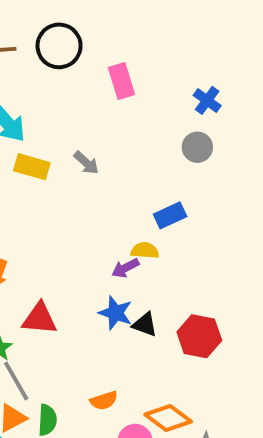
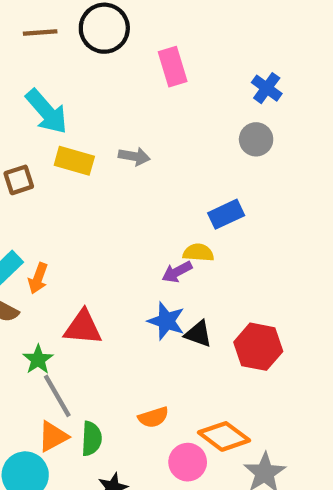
gray arrow: (86, 163) -> (134, 156), turned -32

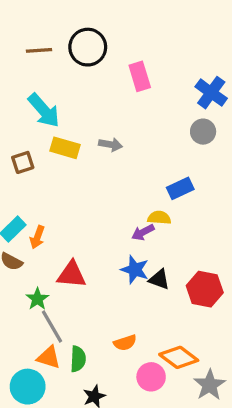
blue cross: (267, 88) -> (211, 93), size x1.4
orange triangle: (53, 436) -> (49, 357), turned 45

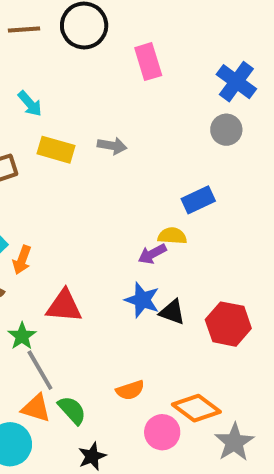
cyan arrow: (44, 110) -> (30, 104), size x0.6
green semicircle: (78, 359) -> (72, 410), turned -45

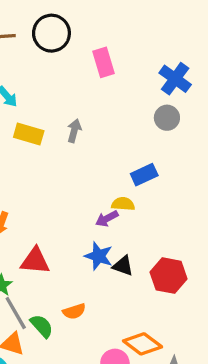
gray arrow: (112, 146) -> (74, 131), turned -85
orange semicircle: (130, 390) -> (74, 311), moved
green semicircle: (72, 410) -> (42, 326), moved

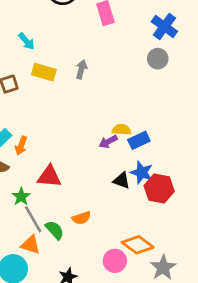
blue rectangle: (144, 175) -> (139, 140), moved
blue star: (99, 256) -> (142, 172), moved

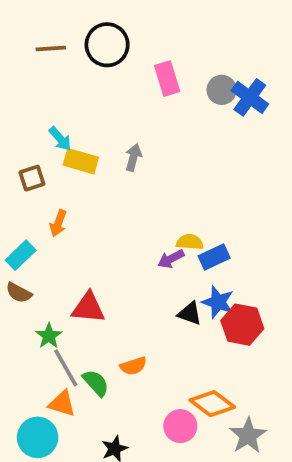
cyan arrow: (26, 41) -> (60, 139), moved
gray circle: (158, 59) -> (222, 90), moved
orange arrow: (21, 146) -> (58, 223), moved

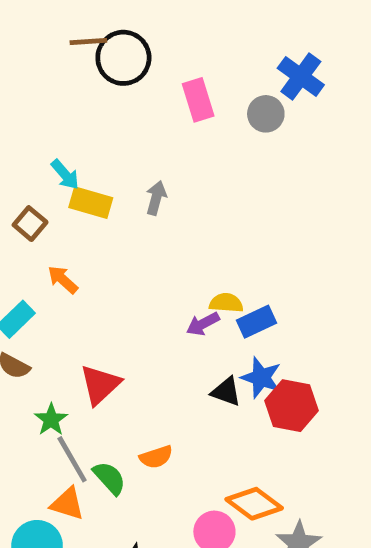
brown line: (51, 49) -> (88, 41), moved
blue cross: (250, 97) -> (301, 76), moved
brown square: (32, 178) -> (30, 224), turned -32
orange arrow: (58, 223) -> (63, 280), turned 112
red triangle: (88, 308) -> (100, 385), turned -48

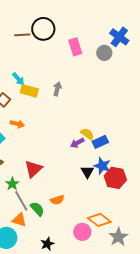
brown line: (88, 41) -> (22, 35), moved
orange arrow: (63, 280) -> (17, 124), turned 152
yellow semicircle: (226, 303) -> (87, 134), turned 32
black triangle: (226, 392) -> (87, 172), turned 40

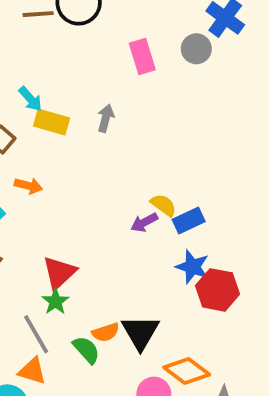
pink rectangle: (75, 47) -> (142, 56), moved
black triangle: (87, 172) -> (140, 332), moved, size x1.5
green star: (12, 184) -> (55, 301), moved
green semicircle: (37, 209) -> (86, 350), moved

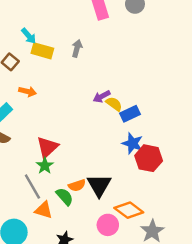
purple arrow: (144, 222) -> (102, 96), moved
orange triangle: (32, 371) -> (44, 210), moved

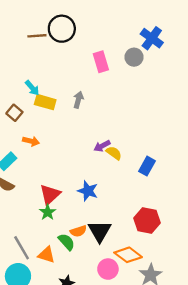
blue rectangle: (130, 114) -> (147, 166), moved, turned -36
blue star: (133, 143) -> (88, 191), moved
red hexagon: (149, 158) -> (147, 220), moved
gray line: (32, 187) -> (22, 248), moved

